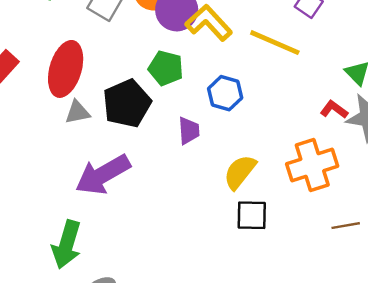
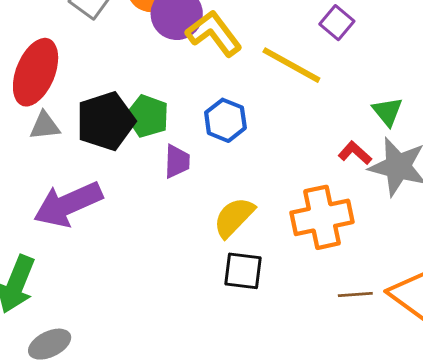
green pentagon: (166, 68) -> (147, 116), moved

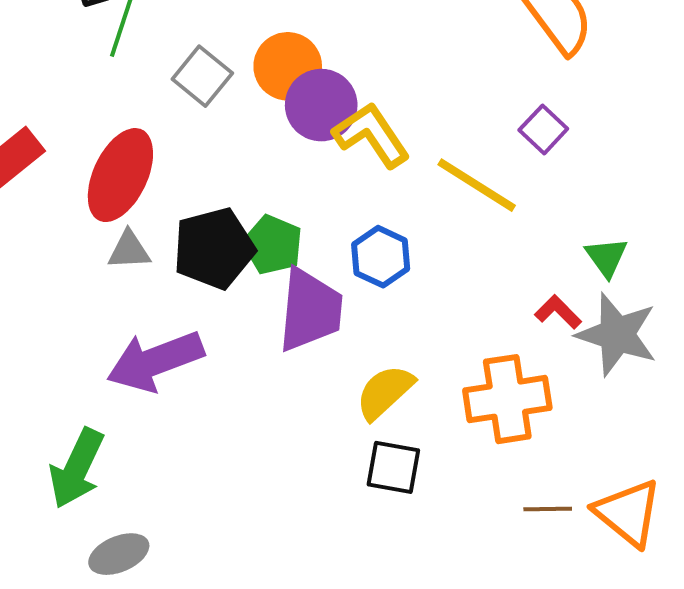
purple trapezoid: (177, 161) -> (310, 310), size x1.8

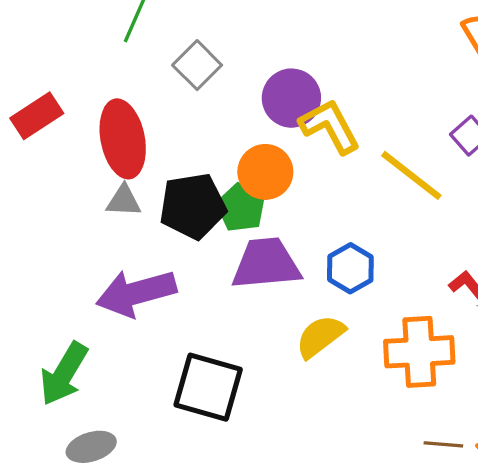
orange circle: (288, 66) -> (265, 172), moved
red ellipse: (120, 175) -> (123, 139), turned -42
blue hexagon: (381, 257) -> (350, 268), moved
purple trapezoid: (310, 310) -> (266, 264), turned -106
black square: (393, 467) -> (208, 387), moved, size x1.5

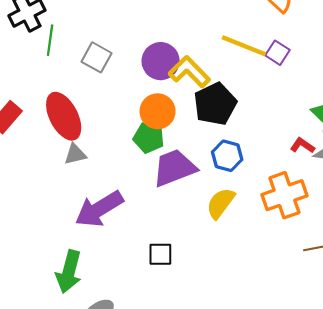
yellow line: (411, 175) -> (244, 46), moved
black pentagon: (193, 206) -> (215, 104), moved
black square: (208, 387) -> (160, 254), size x0.6

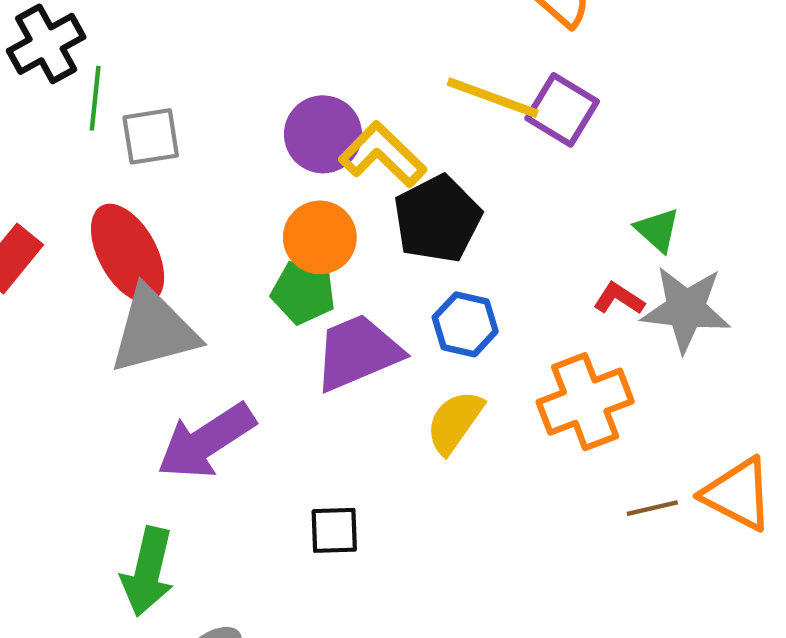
purple square: (277, 53) -> (562, 110), size x1.4
gray square: (97, 57) -> (151, 136), moved, turned -36
gray triangle: (75, 154) -> (154, 330), size x2.0

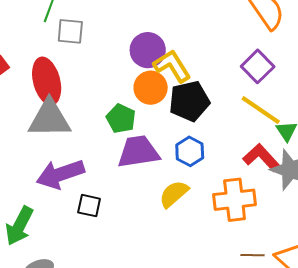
yellow line: (493, 98) -> (261, 110), moved
orange circle: (320, 237) -> (151, 88), moved
red L-shape: (619, 299) -> (261, 157), size x1.6
black square: (334, 530) -> (89, 206), moved

